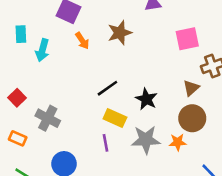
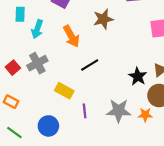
orange arrow: (82, 41) -> (71, 36), moved, size x1.5
black star: (146, 99) -> (138, 76), moved
gray cross: (48, 118) -> (37, 63), moved, turned 30
yellow rectangle: (115, 118) -> (64, 91), moved

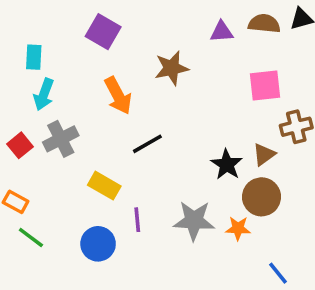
cyan arrow: (37, 29) -> (44, 94), moved
blue circle: (48, 126) -> (98, 244), moved
green line: (14, 133) -> (31, 237), moved

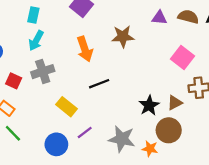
pink square: (265, 85) -> (182, 57), turned 35
red square: (20, 145) -> (14, 81), moved, turned -35
purple line: (137, 220) -> (85, 133), turned 49

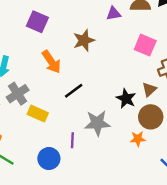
yellow rectangle: (66, 107) -> (38, 114), moved
purple line: (85, 133) -> (72, 140), turned -35
gray star: (122, 139) -> (97, 123), moved

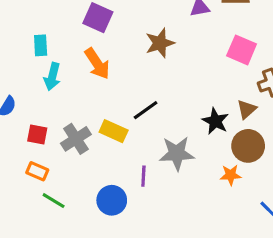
orange arrow: (51, 62) -> (97, 64), moved
gray cross: (18, 94) -> (76, 139), moved
yellow rectangle: (38, 114) -> (114, 131), moved

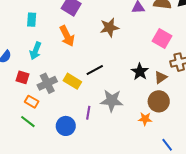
cyan arrow: (52, 77) -> (35, 51), moved
black star: (215, 121) -> (140, 72), moved
orange rectangle: (37, 171) -> (32, 102), moved

